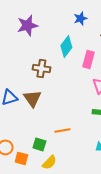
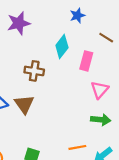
orange line: (62, 130) -> (77, 147), moved

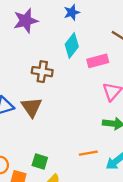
blue star: (77, 15) -> (72, 12), moved
pink rectangle: (86, 61) -> (98, 61), turned 60

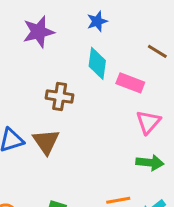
cyan diamond: (72, 46) -> (97, 63), turned -30
pink rectangle: (98, 61) -> (130, 83), turned 36

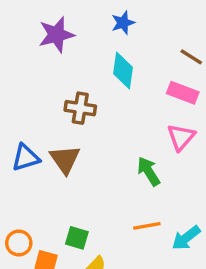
pink rectangle: (130, 83) -> (183, 93), moved
green arrow: (150, 163) -> (149, 171), moved, turned -128

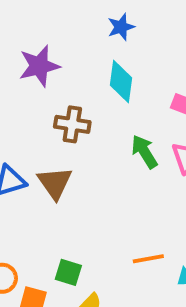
purple star: (56, 35) -> (39, 66), moved
green arrow: (149, 171) -> (144, 152), moved

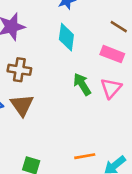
brown cross: (72, 124) -> (19, 70), moved

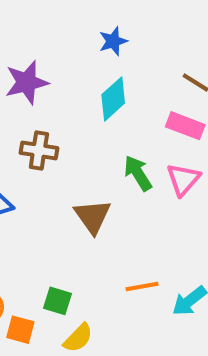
cyan diamond: (66, 37) -> (113, 99), turned 40
brown triangle: (22, 105) -> (93, 216), moved

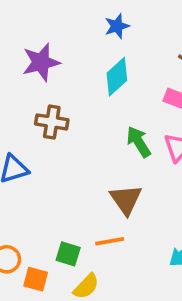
brown triangle: (93, 216) -> (126, 200), moved
orange line: (142, 286) -> (110, 241), moved

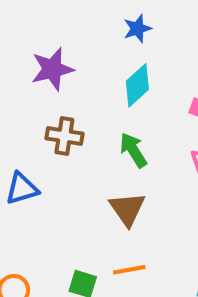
green arrow: (139, 142) -> (133, 150), moved
brown triangle: (126, 200) -> (127, 209), moved

